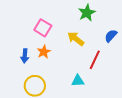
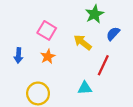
blue semicircle: (111, 36) -> (113, 34), moved
blue arrow: (25, 56) -> (18, 55), moved

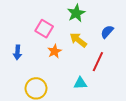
green star: (95, 14) -> (76, 13), moved
orange star: (48, 57) -> (55, 51), moved

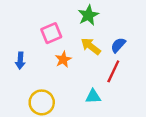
pink square: (44, 29) -> (51, 33), turned 36
blue semicircle: (107, 32) -> (118, 45), moved

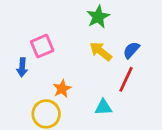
pink square: (51, 33) -> (42, 46), moved
orange star: (63, 59) -> (62, 89), moved

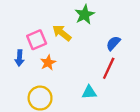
yellow arrow: (101, 51) -> (62, 33), moved
orange star: (62, 89) -> (48, 63), moved

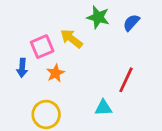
green star: (85, 15) -> (98, 17), turned -30
blue semicircle: (113, 43) -> (131, 23), moved

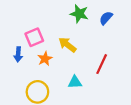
yellow arrow: (71, 39) -> (67, 45), moved
cyan triangle: (103, 108) -> (75, 82), moved

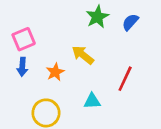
green star: (79, 14) -> (97, 17), turned 30
pink square: (34, 37) -> (24, 39), moved

